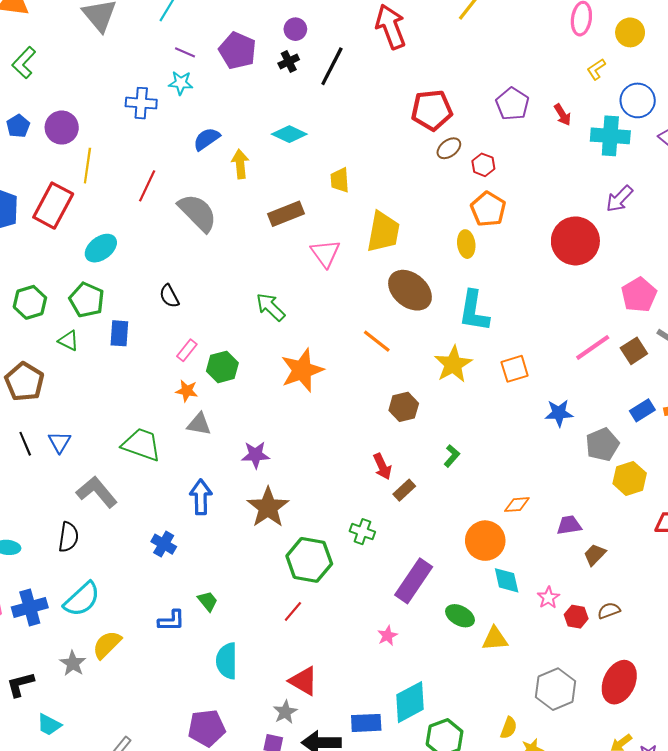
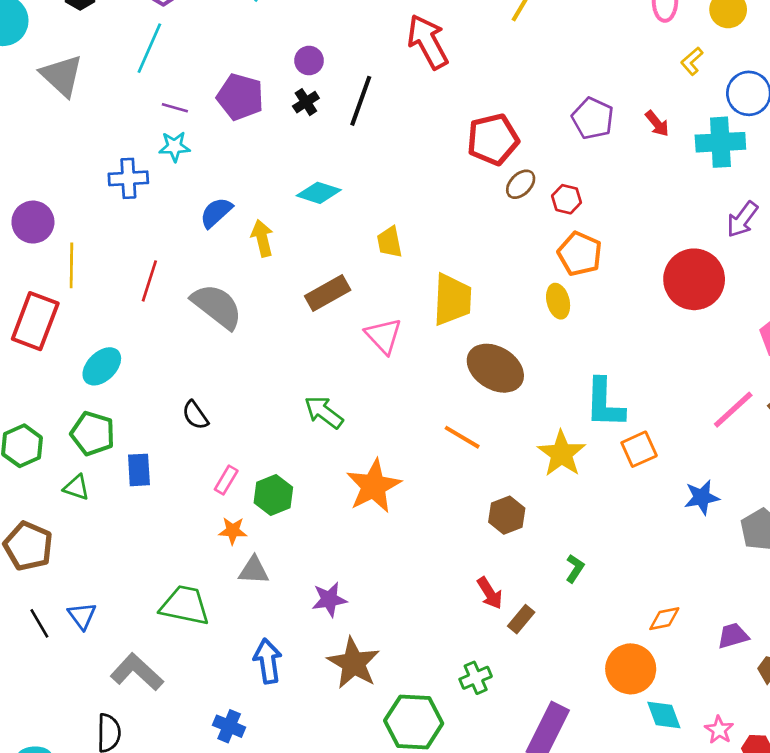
cyan L-shape: (474, 311) -> (605, 403), moved
green cross: (362, 532) -> (476, 678), turned -35

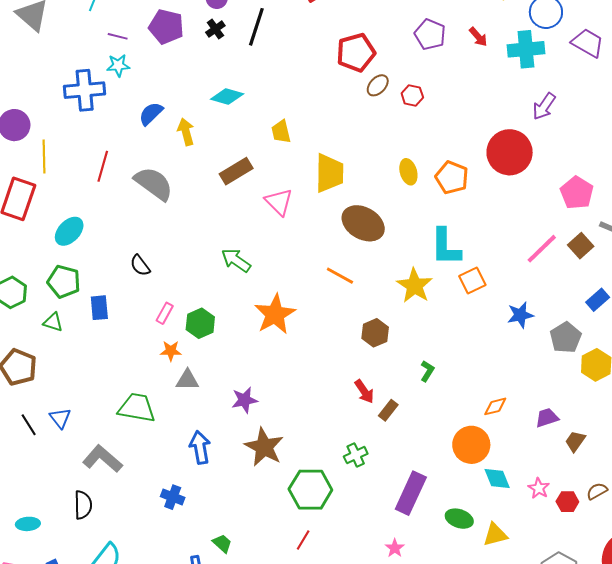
blue cross: (128, 178) -> (85, 90), size x1.4
orange pentagon: (580, 254) -> (452, 177), moved

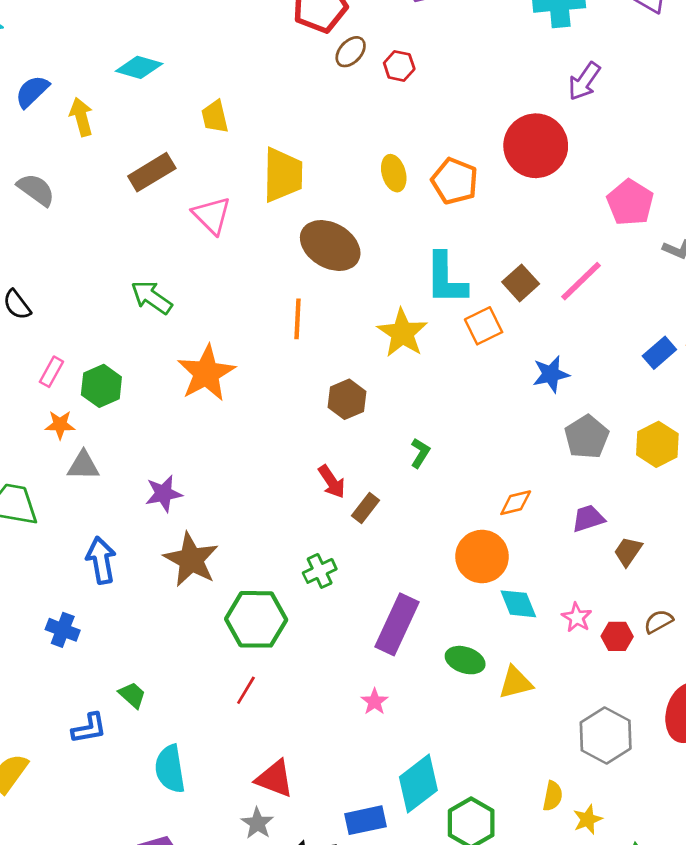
gray semicircle: (154, 184) -> (36, 190), size x0.7
brown square: (581, 246) -> (521, 283), moved
orange line: (340, 276) -> (298, 319), turned 64
gray pentagon: (566, 338) -> (587, 437), moved

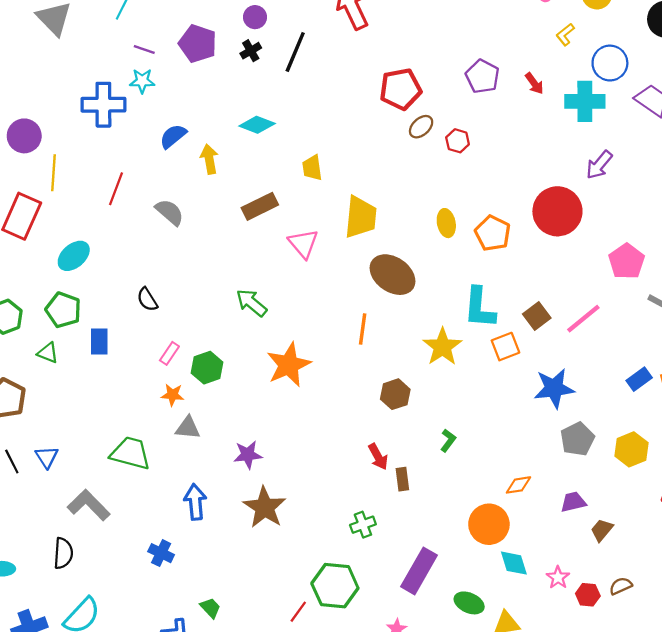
blue star: (551, 374) -> (554, 388), size x1.4
brown rectangle: (365, 508) -> (402, 479), turned -50
green hexagon: (256, 619) -> (335, 586), moved

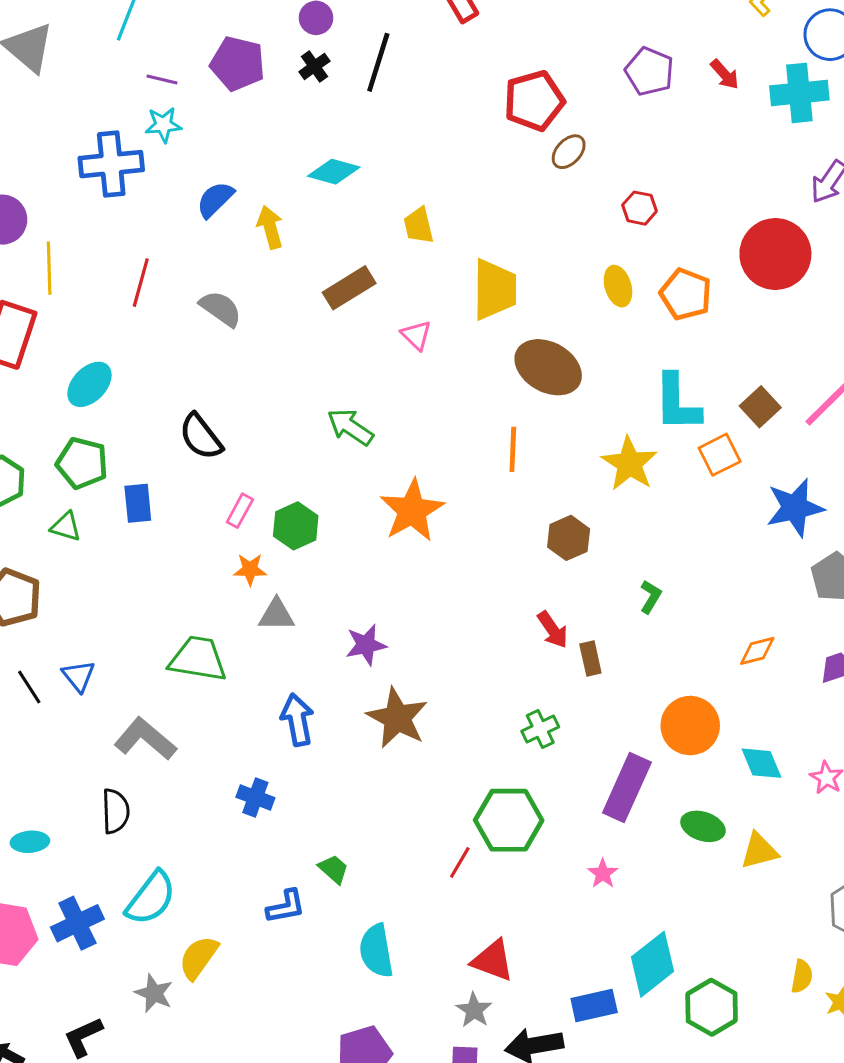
red hexagon: (458, 141) -> (640, 208), moved
pink triangle: (303, 244) -> (416, 335), size x0.7
black semicircle: (147, 299) -> (201, 437), size x1.4
orange circle: (489, 524) -> (690, 726), moved

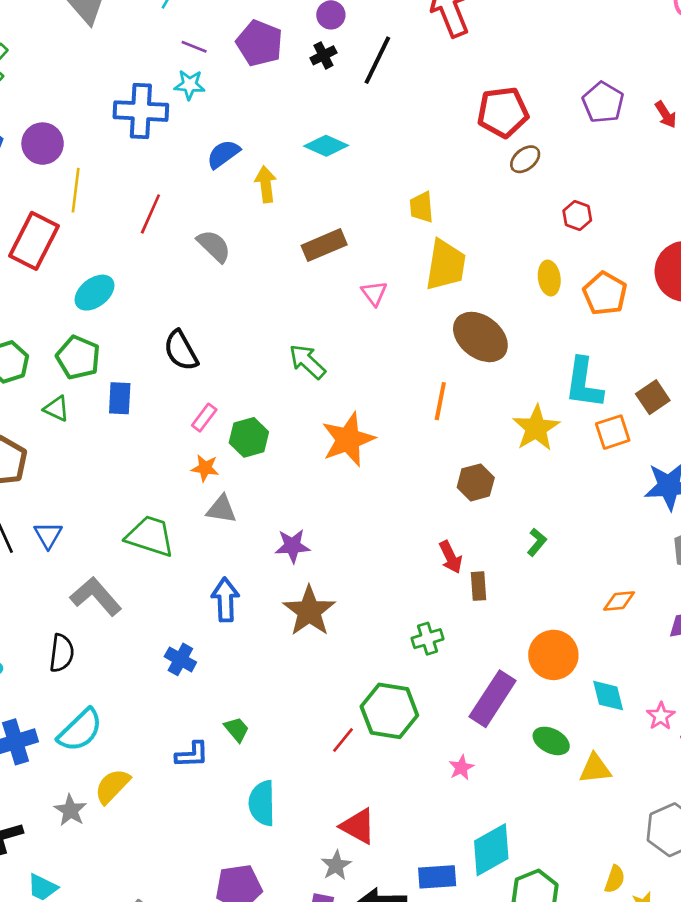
yellow trapezoid: (419, 225) -> (422, 207), moved

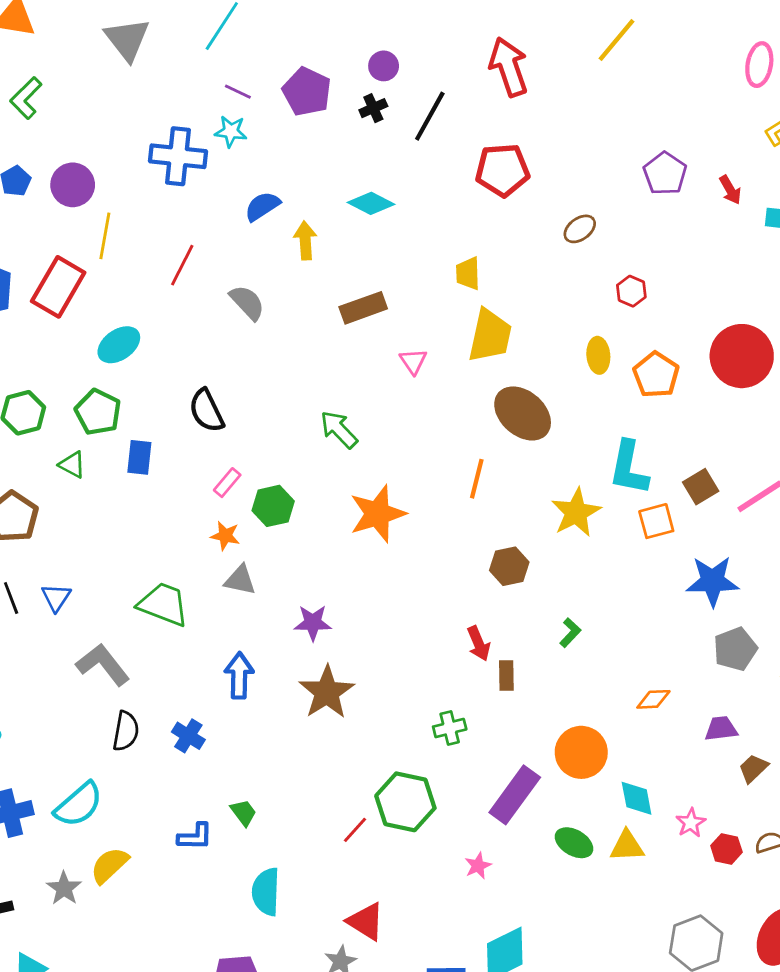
red pentagon: (503, 112) -> (502, 170), moved
black semicircle: (62, 653) -> (126, 731), moved
yellow triangle: (595, 769) -> (627, 846), moved

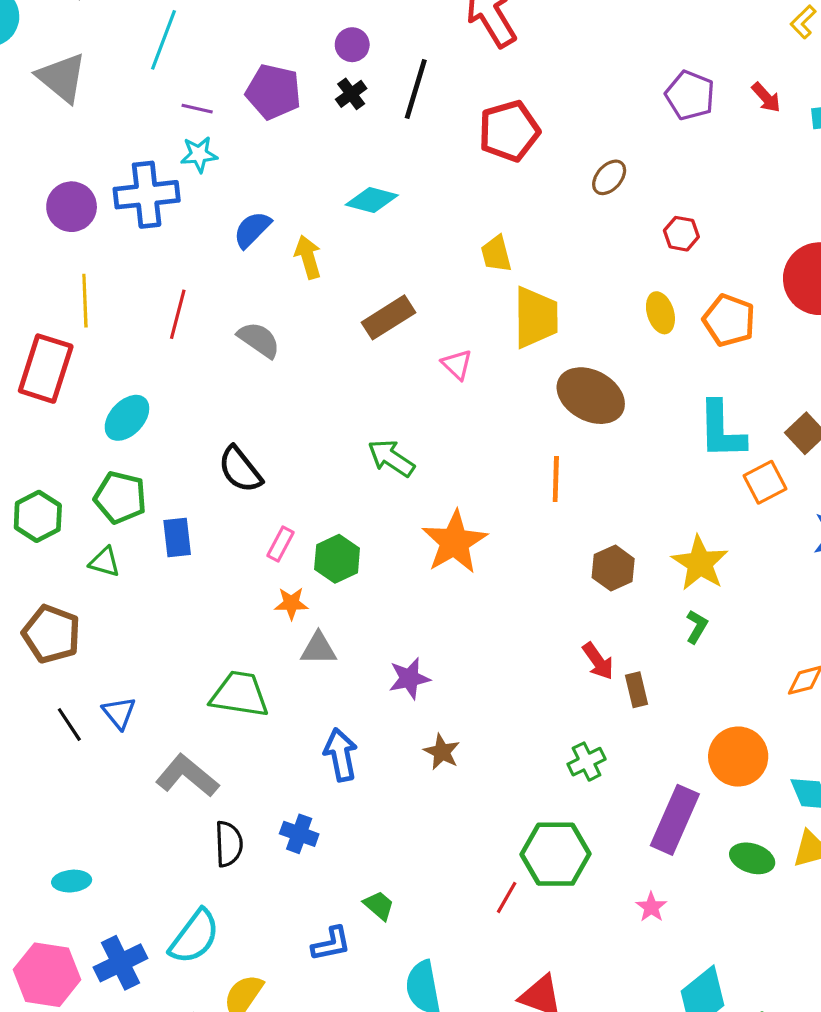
purple circle: (73, 185) -> (72, 207), moved
yellow star: (576, 512) -> (700, 563), moved
brown star: (327, 692) -> (442, 752), size x0.6

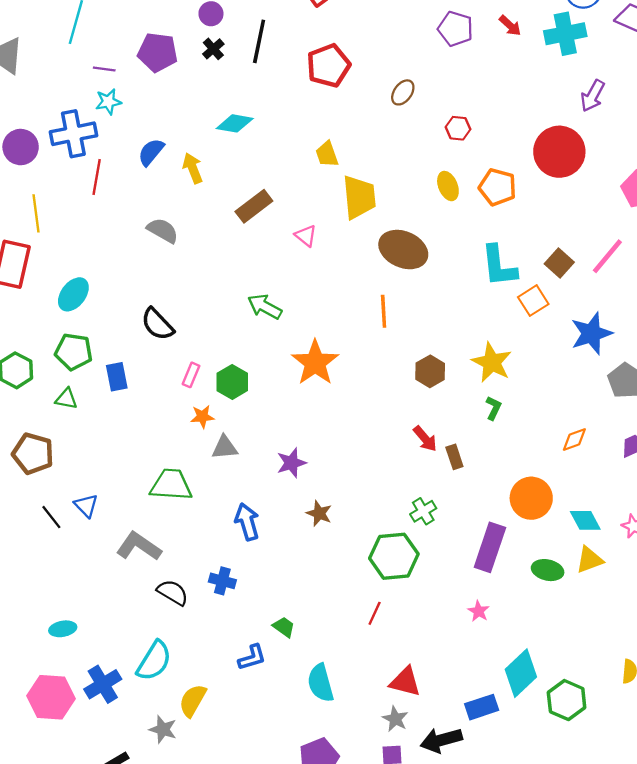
red line: (178, 314) -> (97, 177), moved
black semicircle: (229, 844) -> (173, 592), turned -52
green hexagon: (556, 854) -> (394, 556), moved

